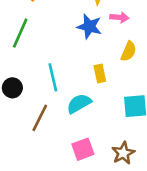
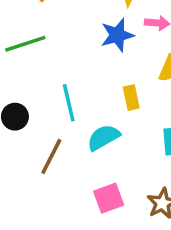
blue star: (89, 27) -> (117, 35), turned -30
green line: (20, 33) -> (25, 44), turned 48

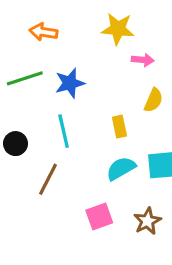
blue star: (117, 35) -> (70, 83), moved
cyan semicircle: (103, 137) -> (121, 168), moved

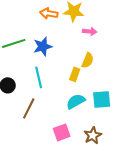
orange arrow: (43, 32) -> (49, 13), moved
yellow semicircle: (154, 100) -> (88, 60), moved
yellow rectangle: (119, 127) -> (75, 74), turned 32

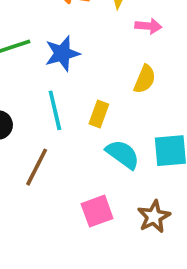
yellow rectangle: (75, 74) -> (99, 114), moved
cyan semicircle: (76, 101) -> (123, 154), turned 66

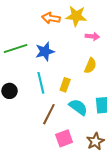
brown line: (37, 167) -> (49, 114), moved

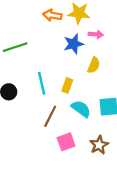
blue star: (45, 51) -> (74, 44), moved

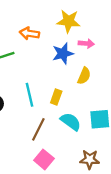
orange arrow: (52, 15) -> (29, 33), moved
pink square: (66, 142) -> (44, 159), moved, turned -30
brown star: (99, 145) -> (90, 159), turned 30

